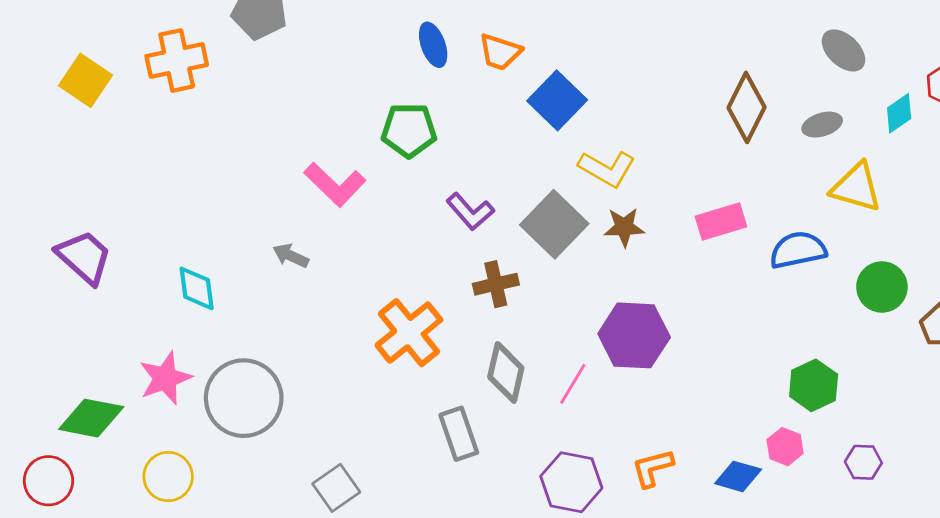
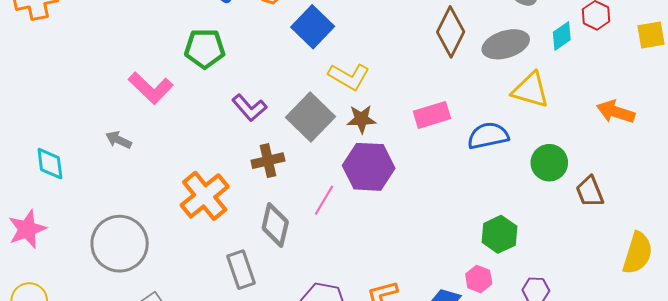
gray ellipse: (822, 125) -> (506, 44), size x1.6
purple hexagon: (634, 335) -> (369, 167), moved
pink line: (573, 384) -> (324, 200), moved
gray circle: (244, 398) -> (120, 244), moved

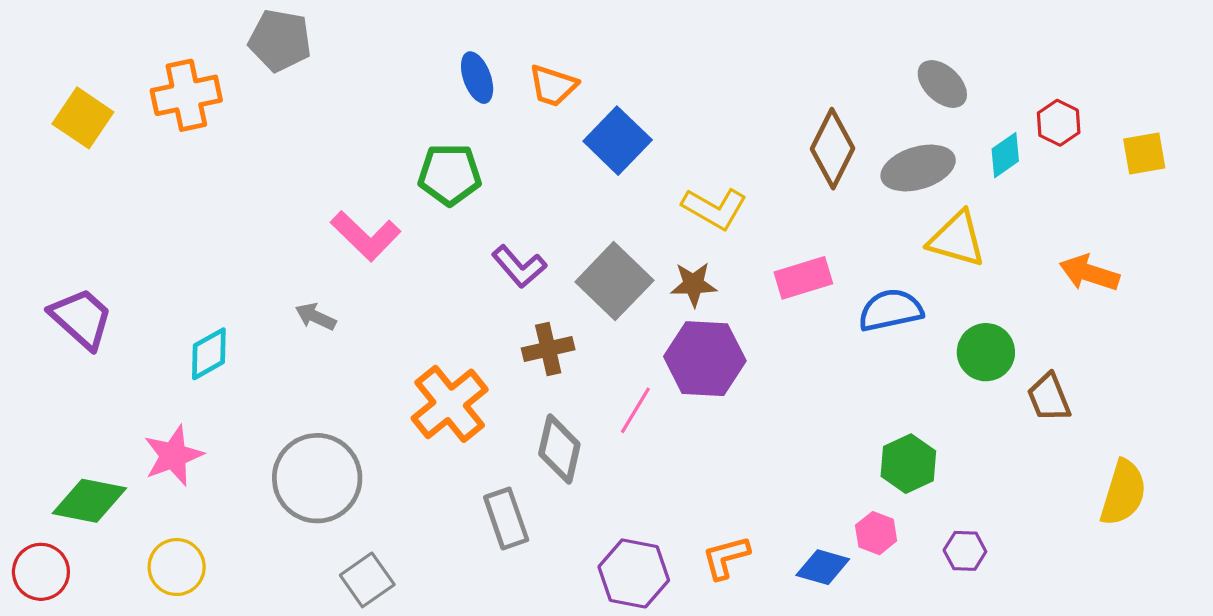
yellow L-shape: (349, 77) -> (715, 208), moved
cyan diamond: (50, 164) -> (209, 354), turned 68

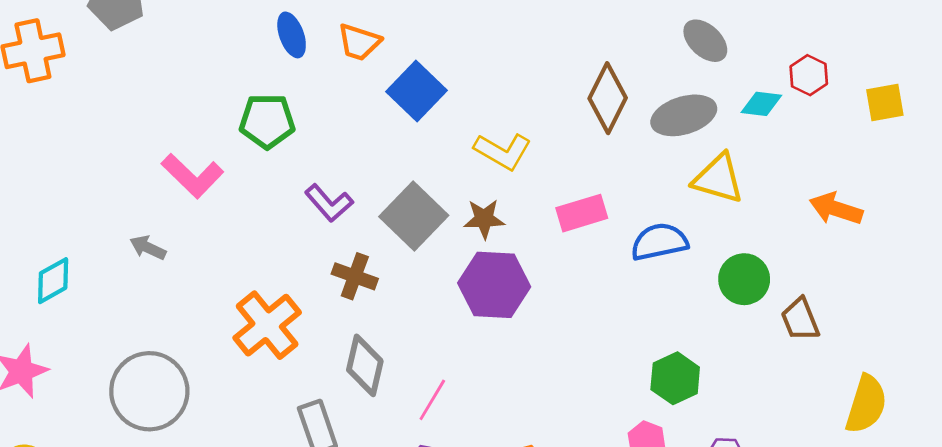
cyan diamond: (1005, 155) -> (761, 104), turned 42
brown cross: (548, 349) -> (355, 276), turned 33
pink line: (635, 410) -> (432, 400), moved

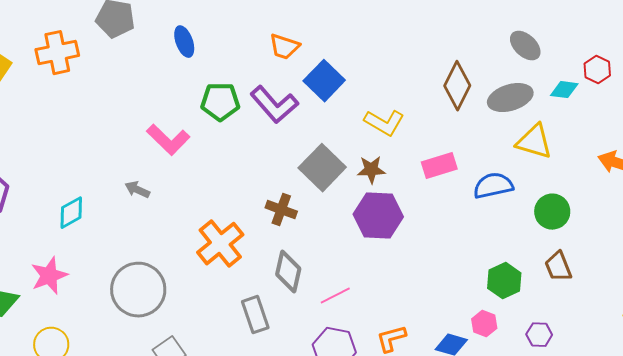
blue ellipse: (292, 35) -> (184, 42), moved
purple L-shape: (329, 203) -> (274, 105), moved, size x1.4
brown trapezoid: (800, 319) -> (558, 267), moved
pink line: (432, 400) -> (335, 296), turned 32

